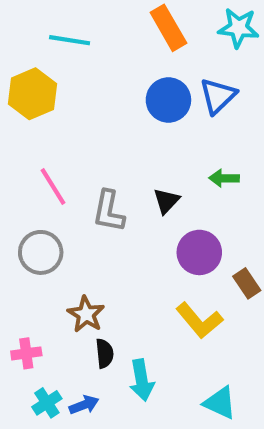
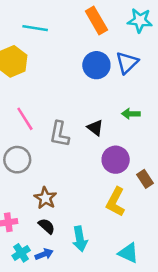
black triangle: (166, 201) -> (95, 128), turned -36
yellow L-shape: (199, 320) -> (116, 202), turned 68
black semicircle: (105, 353) -> (47, 226), moved, turned -42

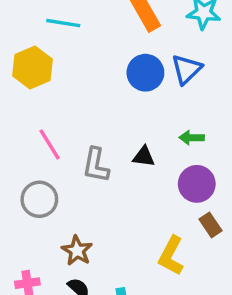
black triangle: (95, 128) -> (144, 157), turned -30
purple circle: (116, 160) -> (197, 184), moved

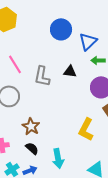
blue triangle: (186, 69) -> (88, 41), moved
blue circle: (145, 73) -> (61, 29), moved

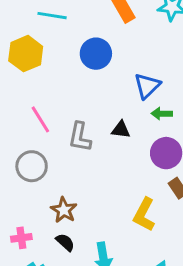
blue circle: (61, 29) -> (96, 54), moved

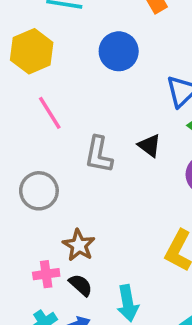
pink line: (40, 119) -> (50, 113), moved
black triangle: (121, 130) -> (149, 146), turned 30
pink cross: (21, 238) -> (46, 274), moved

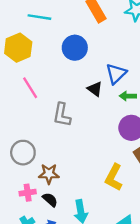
black triangle: (149, 146) -> (95, 89), moved
gray circle: (39, 191) -> (23, 153), moved
brown star: (79, 245) -> (49, 174), turned -30

